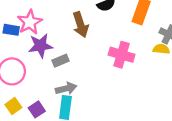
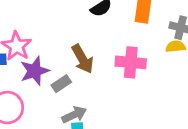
brown arrow: (81, 25) -> (83, 59), moved

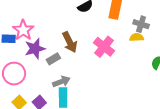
pink cross: (131, 62) -> (104, 47), turned 30

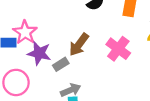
brown arrow: (70, 42) -> (79, 45), turned 65
purple star: (35, 49) -> (39, 53), turned 30

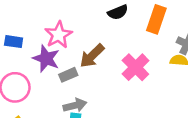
pink star: (25, 32) -> (59, 35), moved

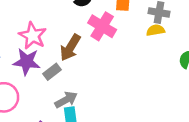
pink cross: (135, 67) -> (102, 26), moved

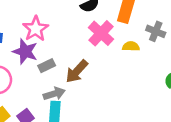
yellow semicircle: (156, 30) -> (131, 46), moved
brown arrow: (70, 48) -> (77, 71), moved

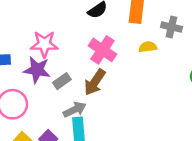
pink star: (36, 29) -> (44, 44), turned -30
pink cross: (101, 33) -> (102, 50), moved

